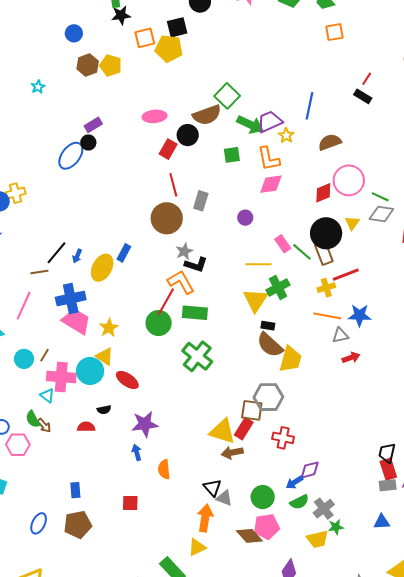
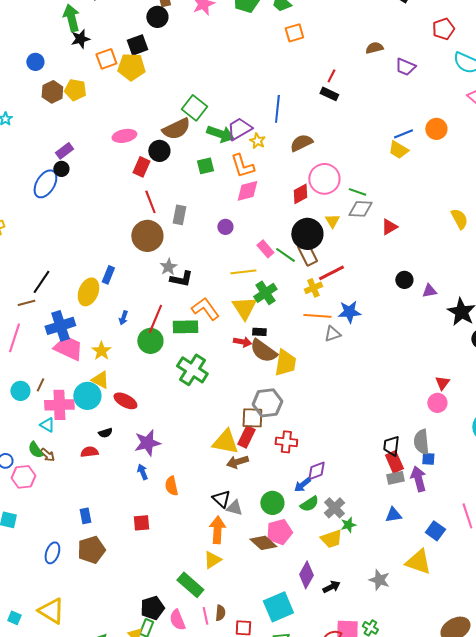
blue arrow: (77, 256) -> (123, 318), moved
orange L-shape: (181, 282) -> (205, 309), moved
red arrow: (351, 358) -> (242, 342), moved, turned 36

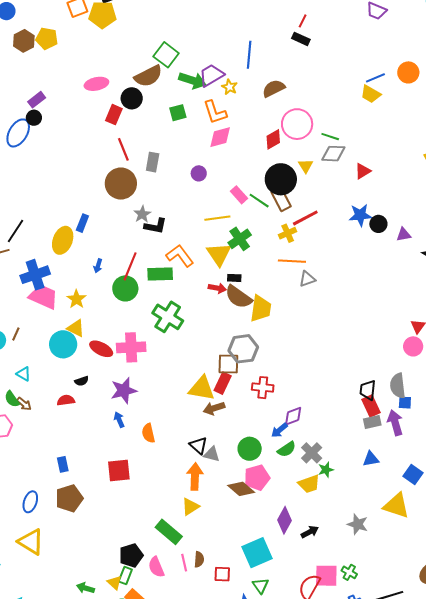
blue star: (349, 312) -> (360, 215), moved
pink cross: (59, 405) -> (131, 347), moved
red square: (141, 523) -> (119, 471), size x1.4
yellow triangle: (51, 611) -> (31, 542), moved

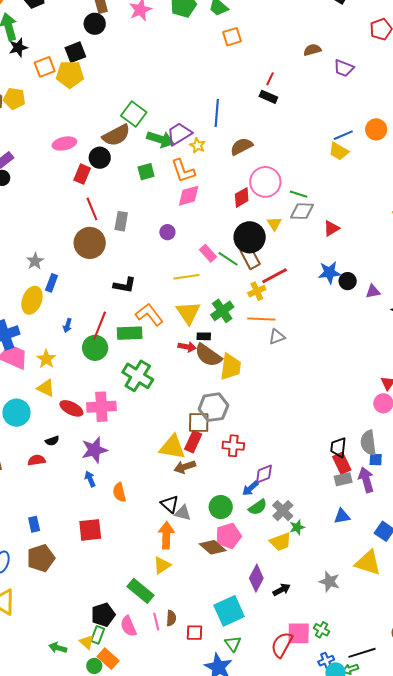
gray star: (142, 214) -> (35, 261), moved
green cross: (240, 239) -> (222, 311), moved
cyan circle: (63, 344) -> (16, 413), moved

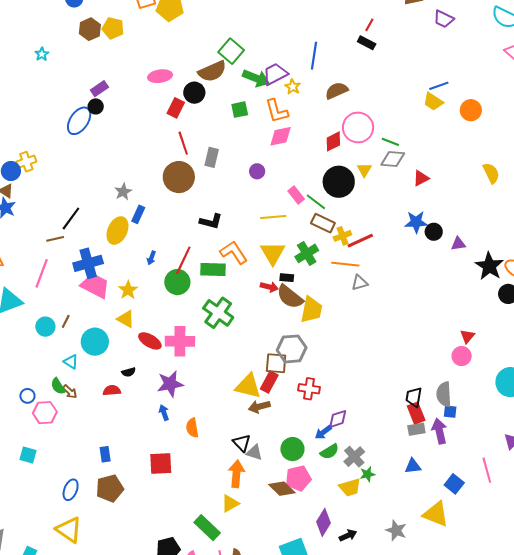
orange circle: (376, 129) -> (471, 110), moved
brown rectangle: (250, 257) -> (323, 223), moved, turned -40
red line: (274, 276) -> (360, 241), moved

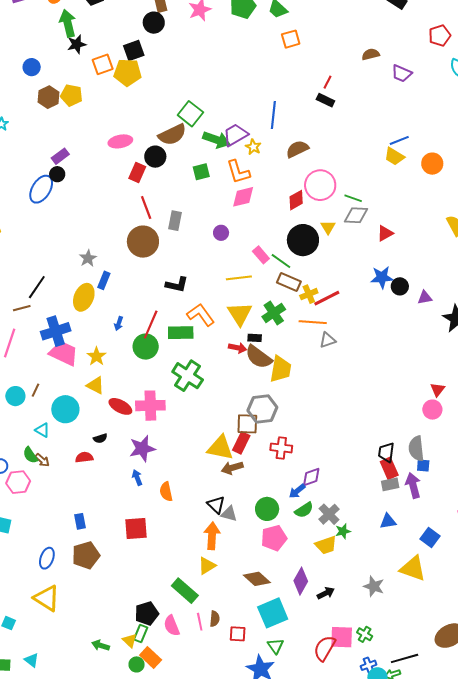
brown diamond: (282, 489) -> (257, 579), moved

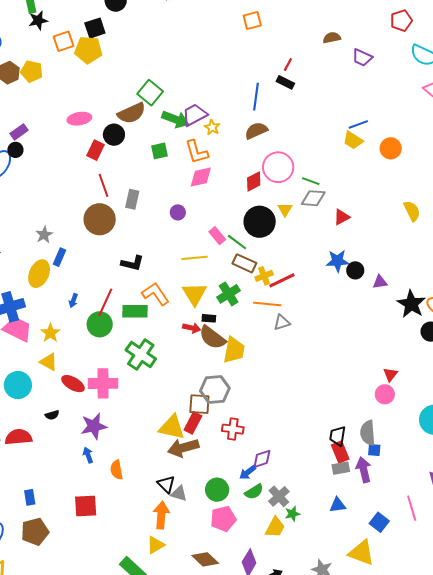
blue line: (273, 115) -> (256, 97), moved
red semicircle: (84, 457) -> (18, 437), moved, size x1.5
brown arrow: (232, 468) -> (183, 448), size x1.4
yellow trapezoid: (326, 545) -> (275, 527), turned -45

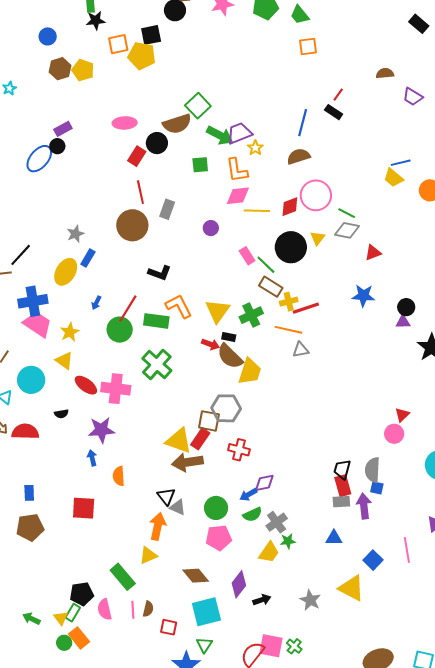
yellow line: (195, 258) -> (257, 211), moved
black circle: (355, 270) -> (406, 307), moved

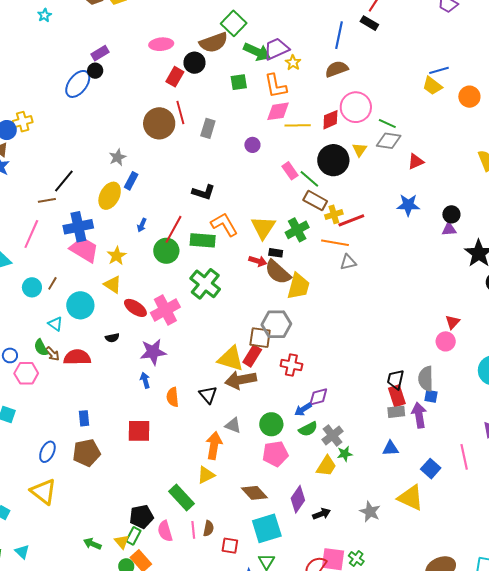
brown circle: (132, 225) -> (159, 123), moved
pink cross: (116, 389) -> (165, 310), turned -32
black triangle: (166, 496) -> (208, 395), moved

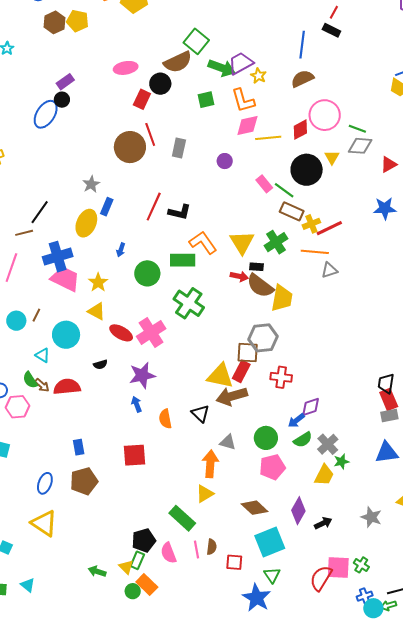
red line: (174, 229) -> (154, 207), moved
blue triangle: (391, 448) -> (387, 452), size x1.4

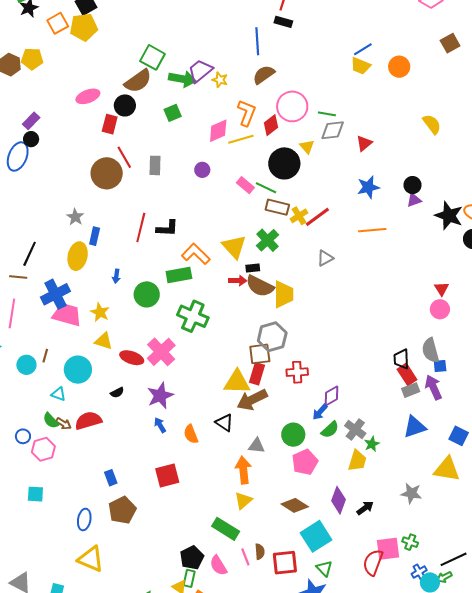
orange L-shape: (243, 100) -> (247, 113), moved, turned -132
brown line: (24, 233) -> (18, 277), turned 30
orange line: (315, 252) -> (372, 230), moved
red square: (234, 562) -> (285, 563), size x1.5

